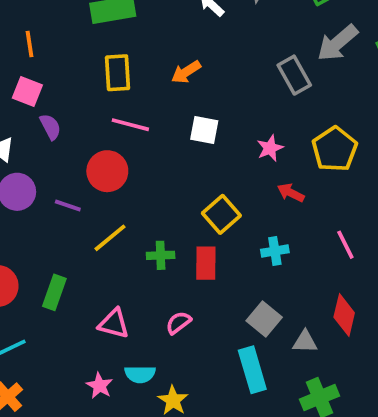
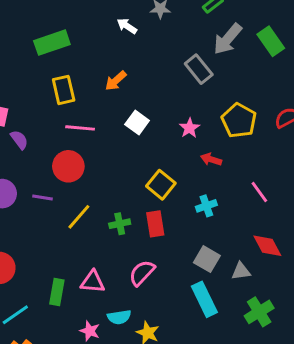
white square: (204, 130) -> (137, 122), turned 35
green rectangle: (54, 292) -> (57, 292), moved
red diamond: (344, 315) -> (267, 246), turned -32
pink semicircle: (178, 323) -> (142, 273), size x1.4

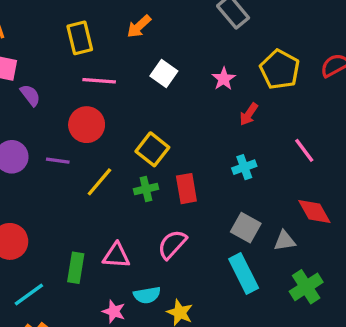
red arrow: (211, 159) -> (249, 114), turned -72
yellow square: (161, 185) -> (152, 149), moved

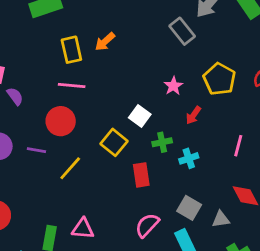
yellow rectangle: (80, 38) -> (71, 50), moved
white square: (164, 74) -> (140, 116), moved
pink line: (304, 150) -> (238, 146), turned 50
green cross: (146, 189) -> (162, 142), moved
pink semicircle: (172, 244) -> (147, 225), moved

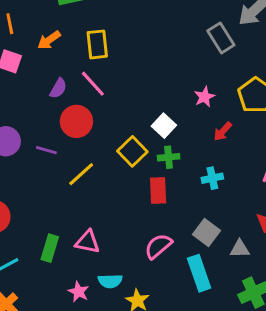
orange arrow: (105, 42) -> (49, 40), moved
pink line: (72, 85) -> (93, 84), turned 36
purple semicircle: (15, 96) -> (58, 88), moved, turned 60
green cross: (162, 142) -> (169, 157), moved

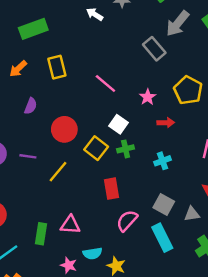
pink line: (93, 84) -> (105, 83), moved
red circle: (76, 121) -> (64, 129), moved
red arrow: (223, 131) -> (166, 123), turned -126
red rectangle: (158, 190) -> (112, 189), moved

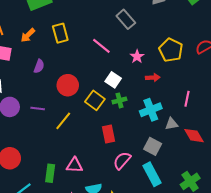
gray rectangle: (154, 49) -> (126, 19), moved
cyan cross: (163, 161) -> (151, 110), size x1.5
gray triangle: (192, 214) -> (172, 124), moved

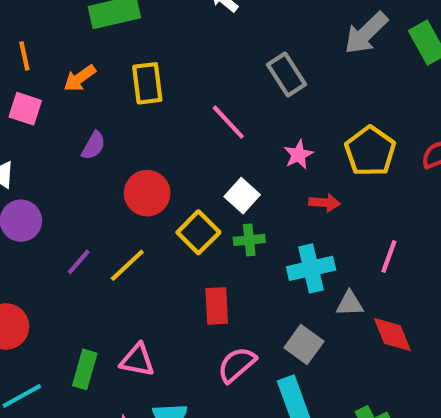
purple line: (38, 109) -> (79, 262), moved, turned -64

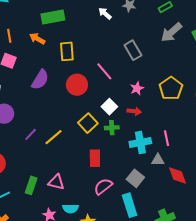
orange arrow: (80, 78) -> (37, 39), moved, turned 63
purple semicircle: (94, 145) -> (40, 80), size x1.5
red circle: (147, 193) -> (77, 85), moved
red arrow: (325, 203) -> (134, 111), moved
pink line: (389, 256) -> (167, 138), moved, turned -35

